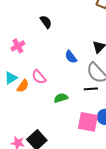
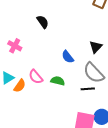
pink cross: (18, 46) -> (15, 46), turned -32
green semicircle: (61, 98) -> (58, 81), moved, turned 32

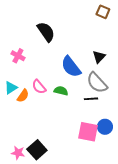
black semicircle: (43, 22) -> (46, 32), size x1.5
blue semicircle: (68, 57) -> (71, 67), size x1.6

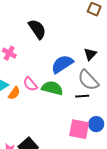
blue semicircle: (71, 67) -> (62, 64), turned 95
green semicircle: (61, 91) -> (52, 88), size x1.5

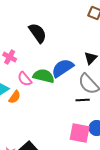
pink semicircle: (30, 84) -> (25, 79), moved
green semicircle: (52, 88) -> (44, 76), moved

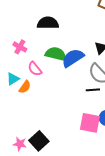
black semicircle: (38, 33) -> (48, 23), turned -55
green semicircle: (44, 76) -> (56, 54), moved

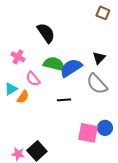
black semicircle: (48, 23) -> (46, 33), turned 55
black line: (93, 90) -> (64, 100), moved

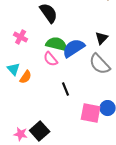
pink semicircle: (33, 79) -> (51, 59), moved
cyan triangle: (11, 89) -> (14, 69), turned -40
black line: (64, 100) -> (66, 89), moved, turned 72

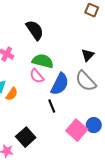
blue semicircle: (74, 48) -> (60, 84), moved, turned 150
pink square: (91, 113) -> (77, 130), turned 30
black square: (40, 131) -> (26, 137), moved

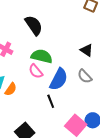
black triangle: (88, 55) -> (87, 50), turned -40
gray semicircle: (86, 81) -> (85, 76), size x0.7

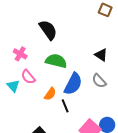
pink semicircle: (36, 71) -> (28, 77), moved
orange semicircle: (11, 89) -> (50, 94), moved

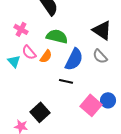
black triangle: (101, 55) -> (102, 30), size x1.5
orange semicircle: (50, 94) -> (46, 56), moved
black line: (65, 106) -> (66, 81), turned -56

